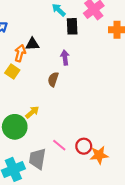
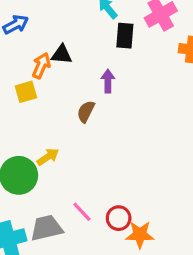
yellow square: (12, 72) -> (26, 92), turned 32
gray trapezoid: (37, 159) -> (46, 228), turned 60

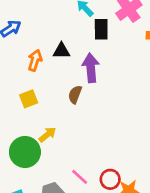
black triangle: (62, 54) -> (61, 51), moved
purple arrow: (108, 81) -> (91, 68), size x1.5
yellow square: (26, 92) -> (29, 99), moved

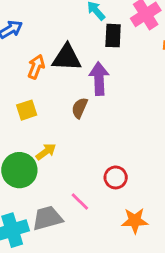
black triangle: (61, 51) -> (67, 58), size x1.5
red circle: (110, 179) -> (116, 177), moved

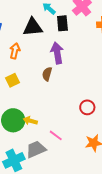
black triangle: (67, 58) -> (33, 27), moved
yellow arrow: (46, 152) -> (30, 121), moved, turned -120
red circle: (116, 177) -> (87, 107), moved

